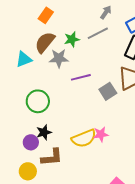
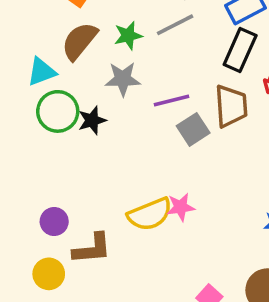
gray star: (59, 58) -> (123, 79), moved
purple line: (81, 77) -> (171, 101), moved
green circle: (38, 101) -> (58, 111), moved
black star: (44, 132) -> (92, 120), moved

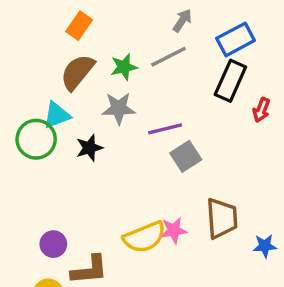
cyan triangle: (42, 72) -> (57, 115), moved
brown trapezoid: (231, 106) -> (222, 218), moved
green circle: (58, 111) -> (36, 139), moved

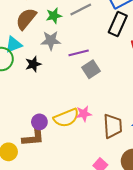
brown trapezoid: (222, 218) -> (113, 126), moved
purple circle: (53, 244) -> (39, 122), moved

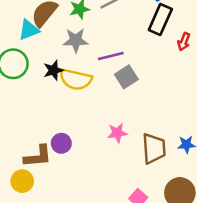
cyan triangle: (14, 45) -> (29, 30), moved
yellow semicircle: (66, 118) -> (76, 79), moved, turned 35
brown L-shape: (33, 137) -> (38, 156), moved

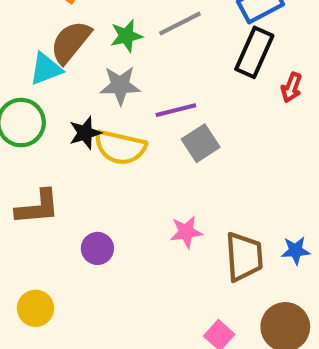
brown L-shape: (38, 156) -> (38, 207), moved

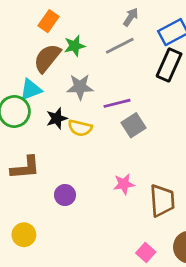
green star: (126, 36) -> (75, 46), moved
cyan triangle: (46, 69) -> (31, 90), moved
yellow semicircle: (120, 147) -> (80, 128), size x0.7

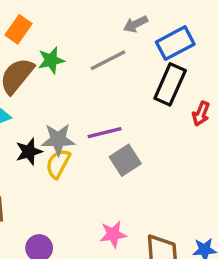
gray arrow: (131, 17) -> (136, 24), moved, turned -150
gray star: (80, 87) -> (58, 140), moved
yellow semicircle: (80, 128) -> (58, 164), turned 105

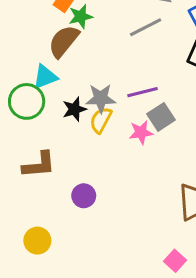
green star: (51, 60) -> (81, 16), moved
pink star: (113, 234) -> (141, 132), moved

